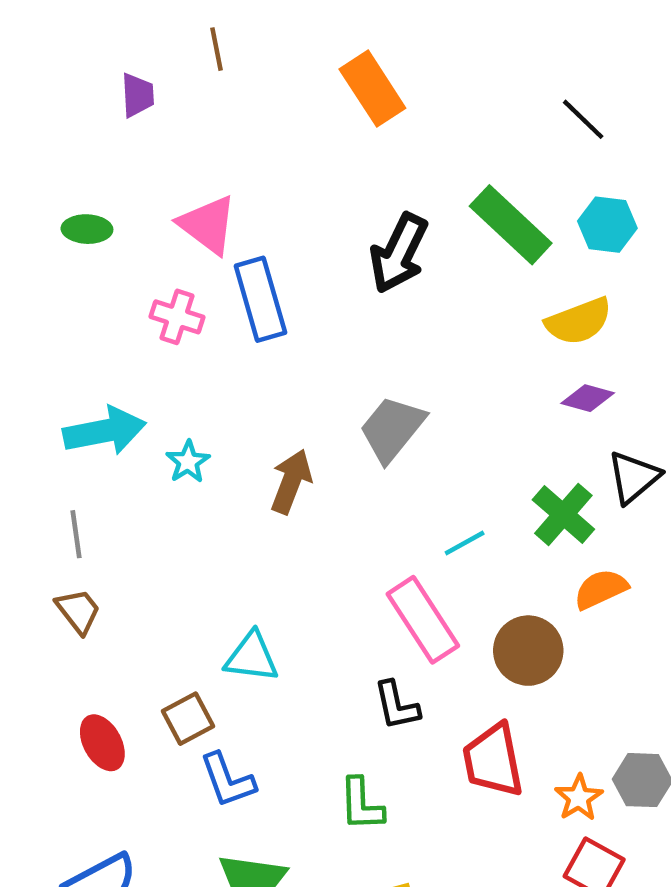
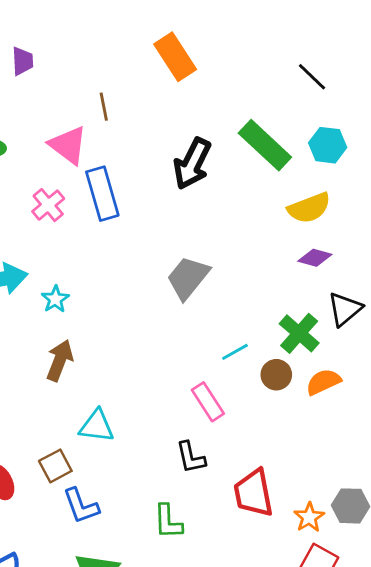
brown line: (217, 49) -> (104, 107), moved
pink cross: (177, 317) -> (48, 205), turned 32
brown arrow: (291, 482) -> (60, 360), moved
pink rectangle: (423, 620) -> (208, 402), size x0.7
brown circle: (528, 651) -> (276, 375), moved, size x0.7

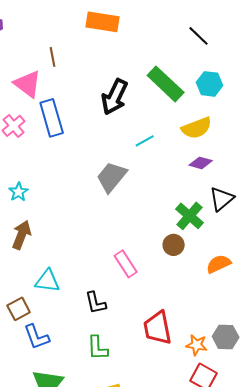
orange rectangle: (175, 57) -> (103, 22), turned -48
cyan line: (235, 352) -> (145, 141), moved
orange semicircle: (323, 382) -> (219, 264), moved
black L-shape: (191, 457) -> (96, 303), moved
orange star: (309, 517) -> (197, 345), turned -30

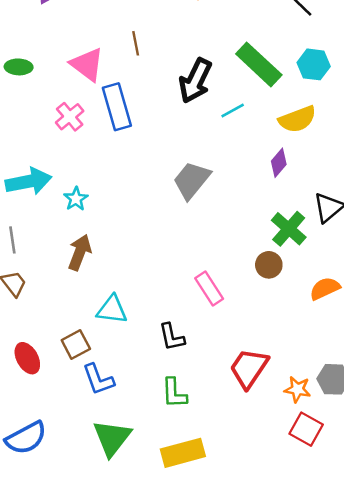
brown line: (53, 57) -> (136, 43), moved
cyan line: (145, 141) -> (233, 111), moved
purple diamond: (201, 163) -> (279, 163), moved, turned -65
red trapezoid: (158, 328) -> (249, 368), turned 45

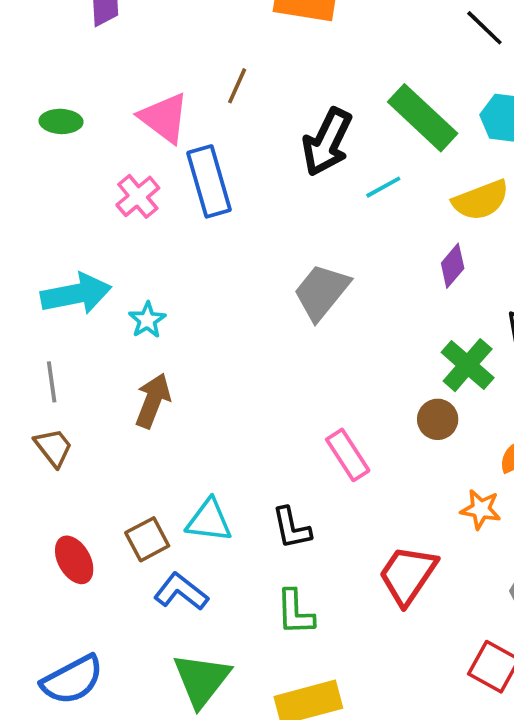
brown line: (136, 43) -> (237, 86), turned 35
cyan triangle: (112, 310) -> (209, 521), moved
blue L-shape: (98, 379) -> (181, 592), turned 148
orange star: (297, 389) -> (481, 509), moved

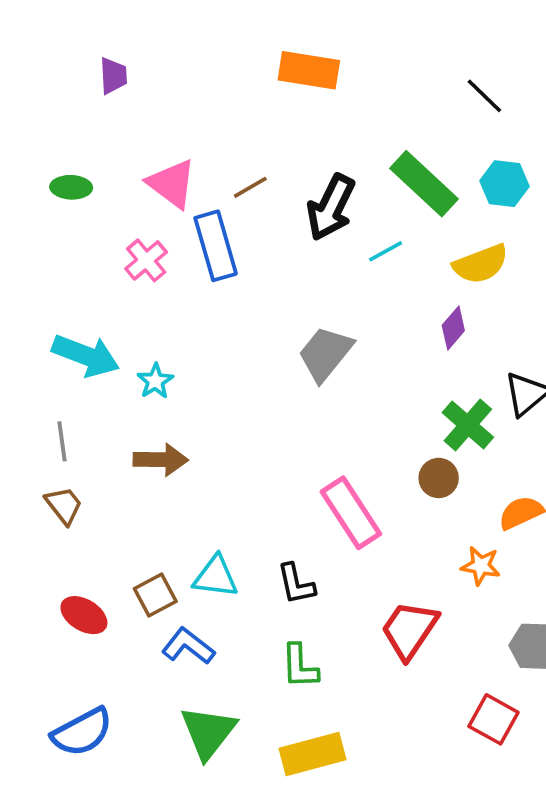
brown line: (237, 86) -> (250, 187), moved, turned 36
cyan arrow: (76, 294) -> (86, 355), turned 32
brown arrow: (153, 401) -> (161, 460), turned 70
pink rectangle: (348, 455) -> (351, 513), size x1.4
red ellipse: (74, 560) -> (84, 615), turned -30

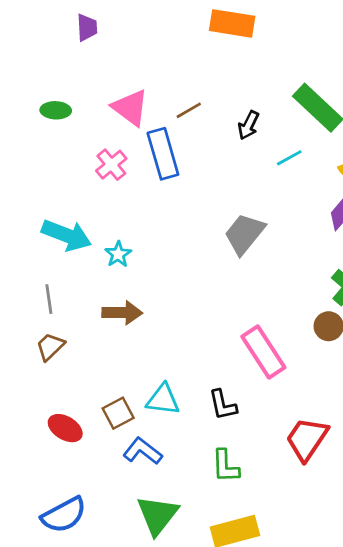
black arrow: (331, 207) -> (248, 125), size x0.6
brown trapezoid: (64, 505) -> (50, 347), turned -96

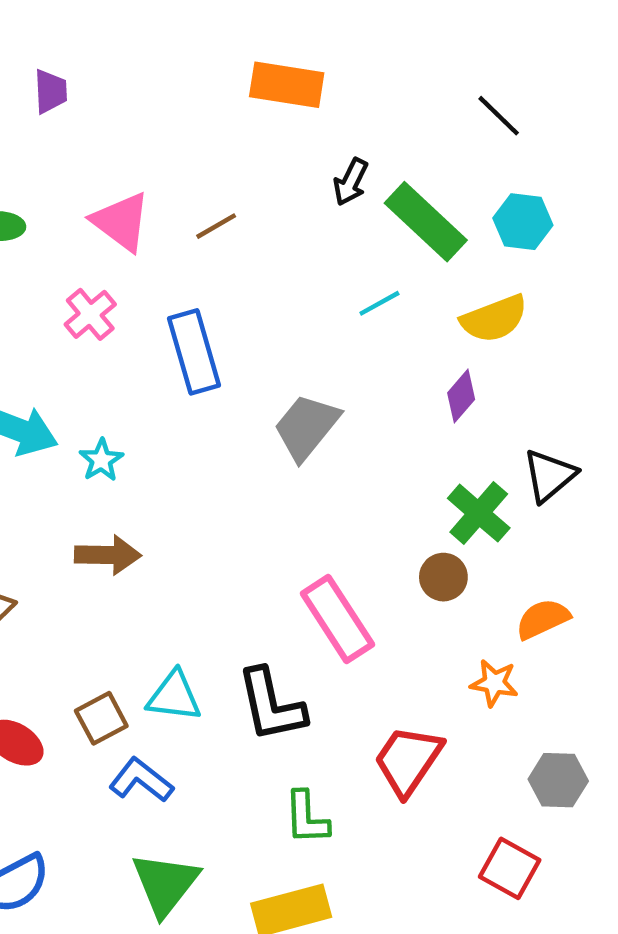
black arrow: (248, 125) -> (351, 182), moved
blue rectangle: (163, 154) -> (194, 352), moved
black L-shape: (223, 405) -> (271, 705), size x1.5
green L-shape: (225, 466) -> (307, 818), moved

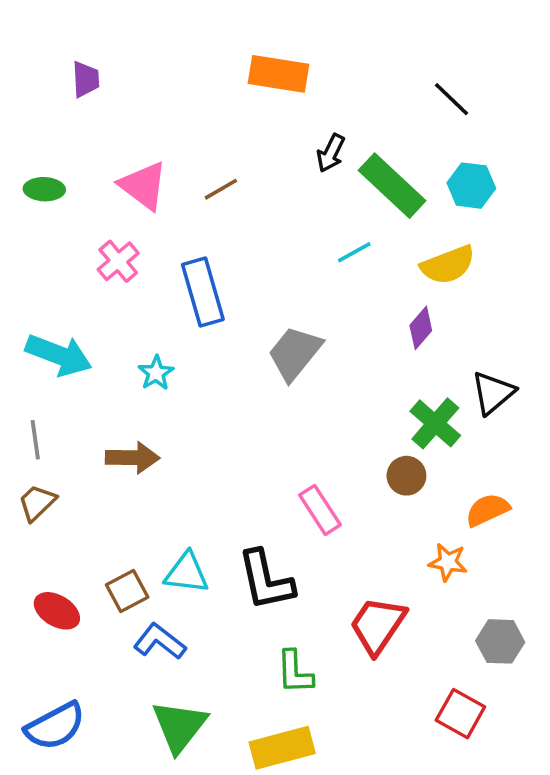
cyan star: (101, 460) -> (156, 373), moved
pink rectangle: (337, 619) -> (320, 510), size x0.7

